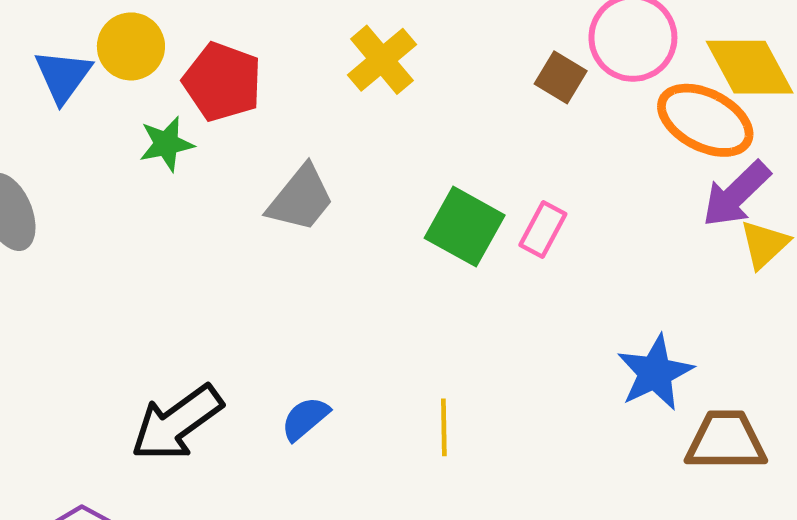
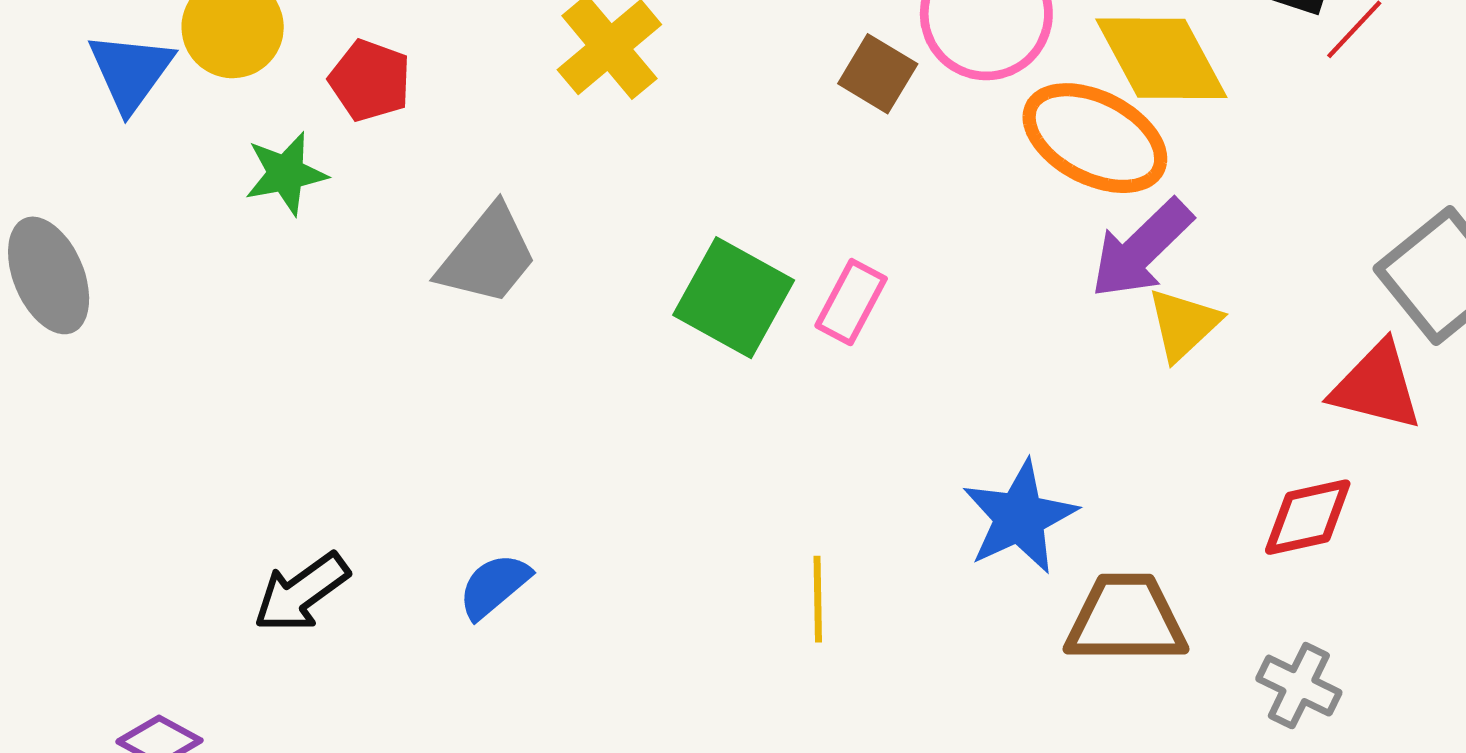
red pentagon: (222, 82) -> (370, 80), size x0.7
black arrow: (177, 423) -> (301, 592), size x0.7
yellow line: (444, 427) -> (818, 599), moved

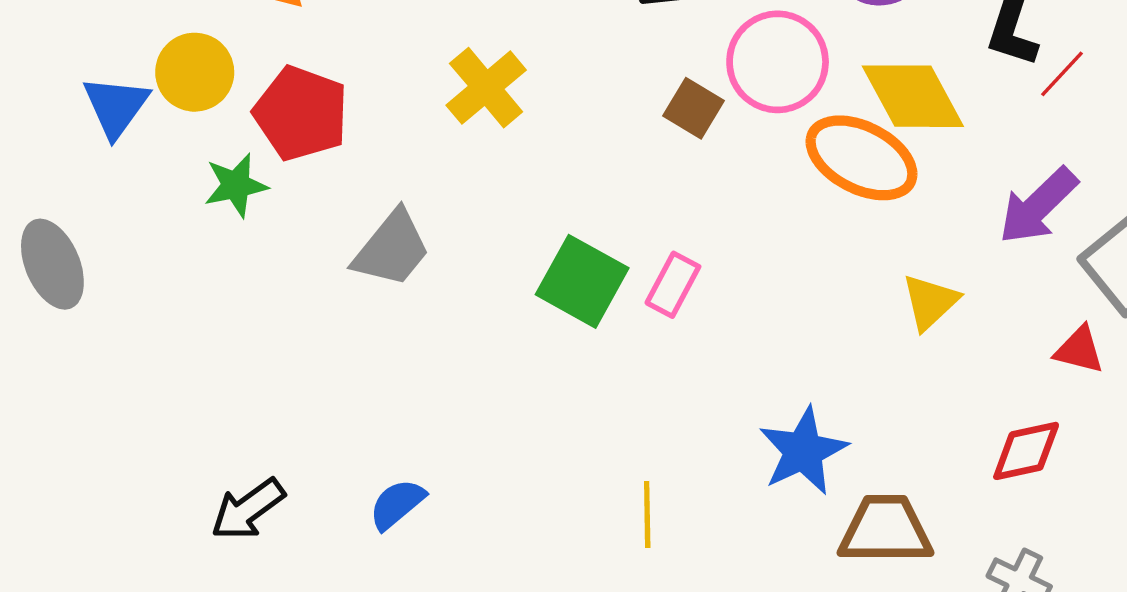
red pentagon: (370, 80) -> (301, 113), size x1.5
purple arrow: (1141, 249) -> (1038, 206), moved
red triangle: (1376, 386) -> (1079, 350), size x0.7

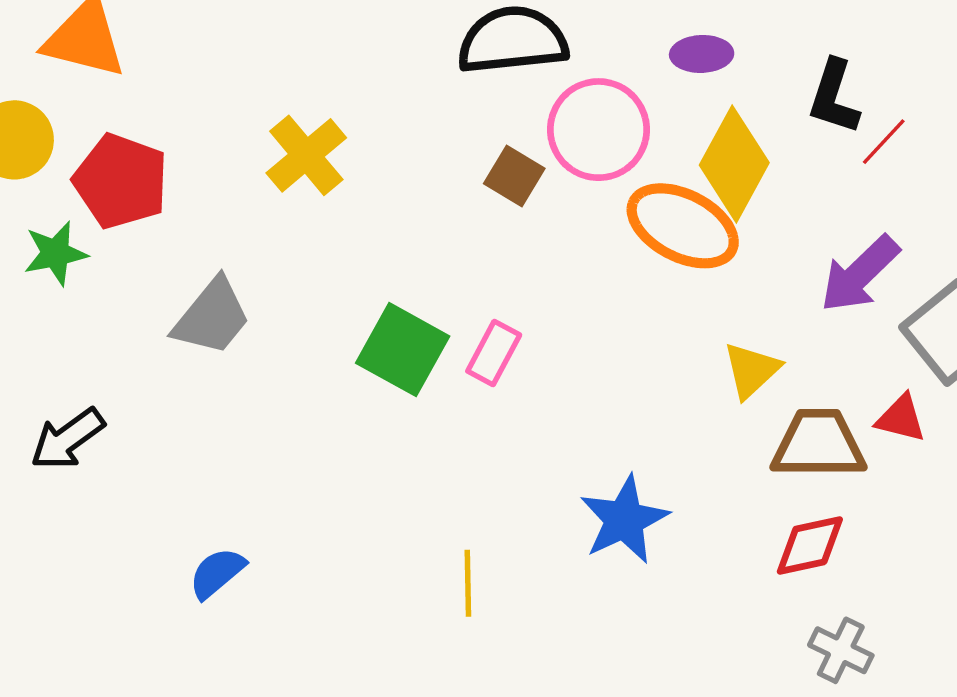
yellow diamond: (913, 96) -> (734, 164), turned 57
red diamond: (1026, 451) -> (810, 545), moved
black arrow: (248, 509) -> (68, 439), moved
brown trapezoid: (885, 530) -> (818, 444), moved

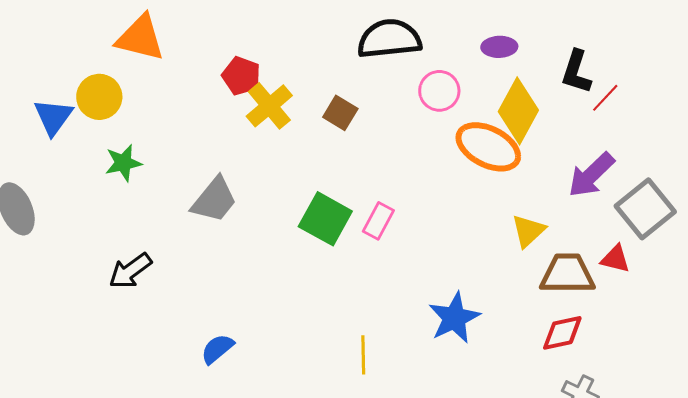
pink circle: (598, 130) -> (439, 91), size x0.7
brown square: (514, 176) -> (340, 113), moved
red pentagon: (121, 181) -> (241, 76), moved, size x0.7

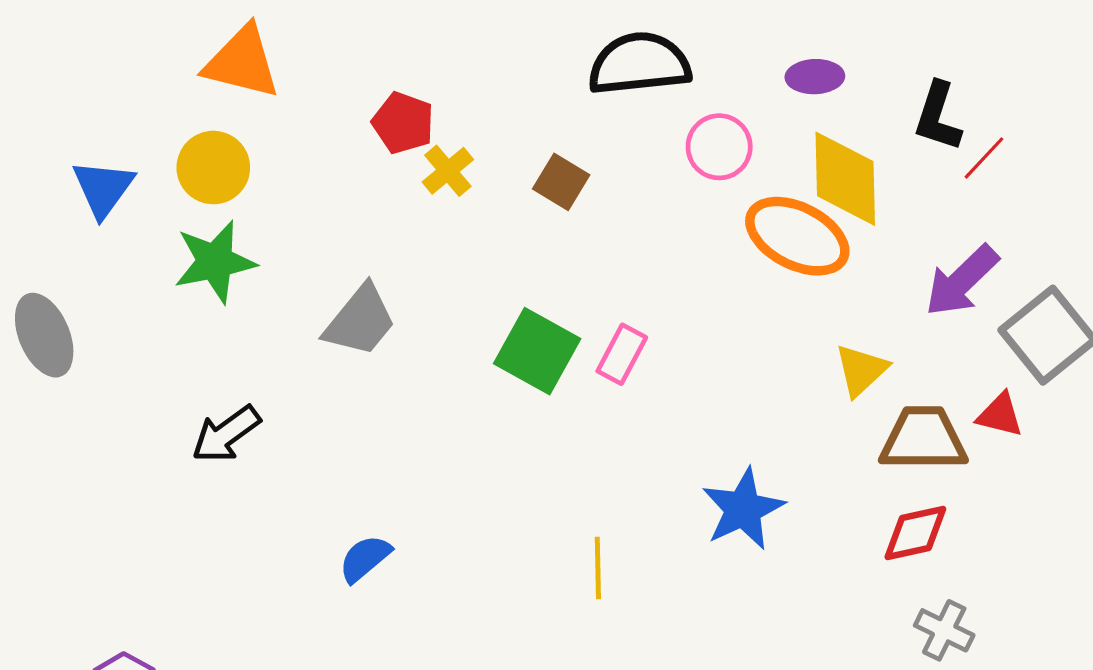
yellow circle: (99, 97) -> (213, 168), moved
yellow cross: (269, 106) -> (448, 171), size x0.7
yellow diamond: (518, 111) -> (845, 179), turned -30
green star: (123, 163) -> (215, 262), size x1.4

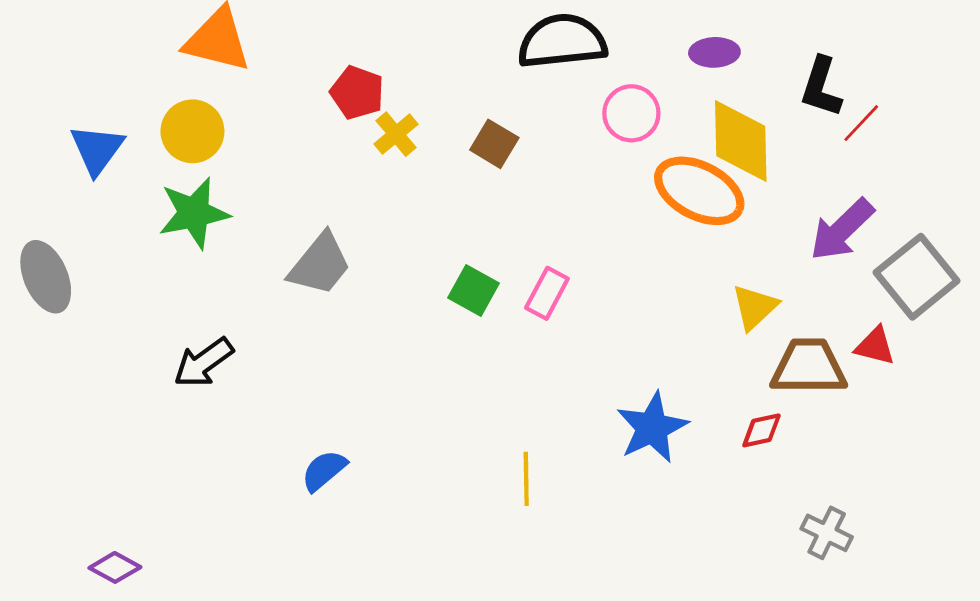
green square: (537, 351) -> (474, 291), size x0.7
red diamond: (915, 533) -> (762, 430), moved, size x0.7

